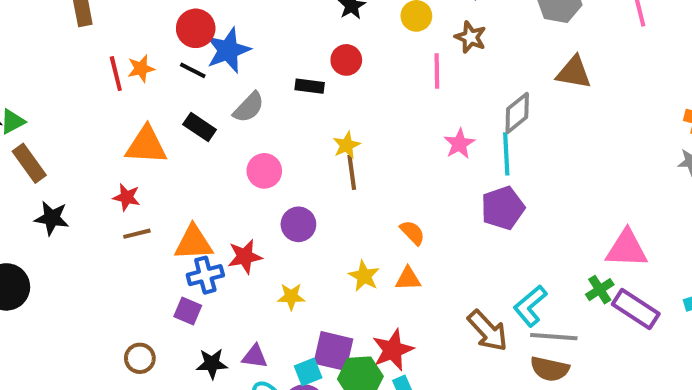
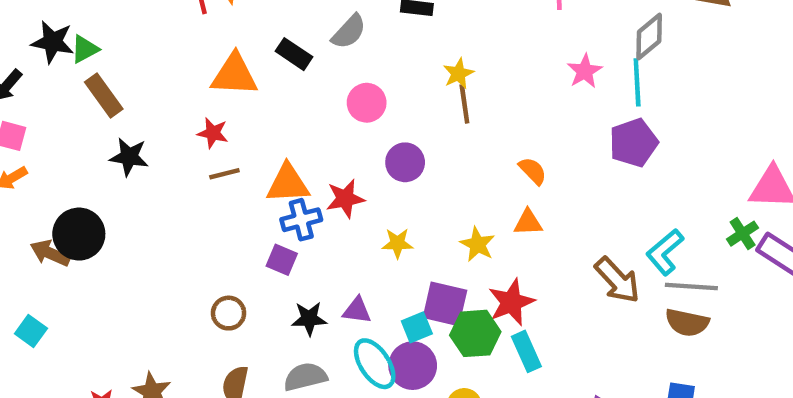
yellow star: (364, 276) -> (477, 244), moved

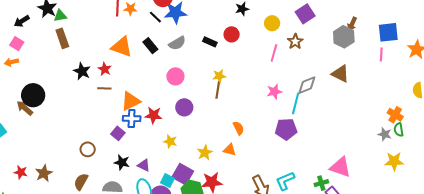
black star: (129, 157) -> (82, 71), moved
orange triangle: (288, 184) -> (131, 101), turned -40
brown arrow: (50, 253) -> (25, 108), moved
cyan square: (417, 327) -> (167, 181), turned 32

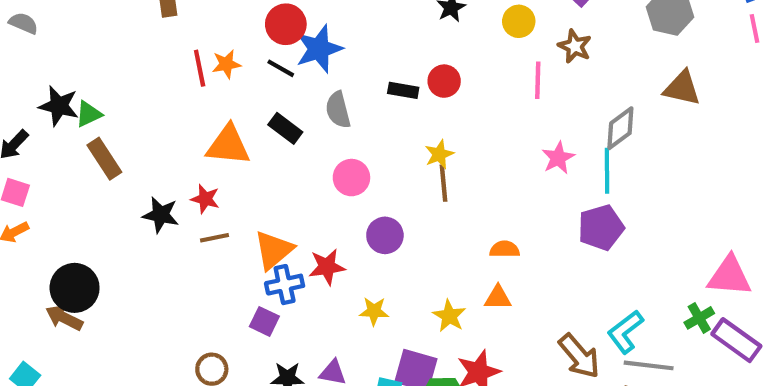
red circle: (232, 34) -> (444, 81), moved
gray semicircle: (177, 43) -> (338, 110), turned 120
orange semicircle: (239, 128) -> (505, 249), turned -48

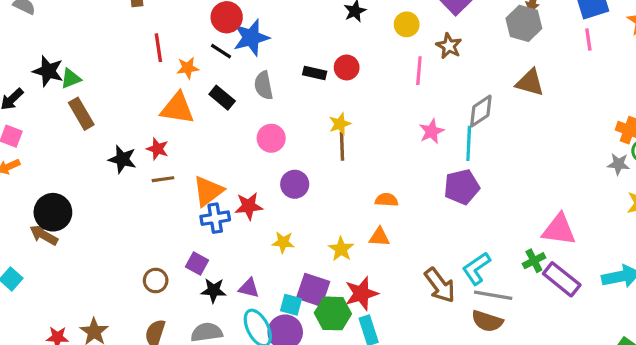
orange star: (226, 64) -> (188, 68), moved
purple square: (264, 321) -> (197, 264), moved

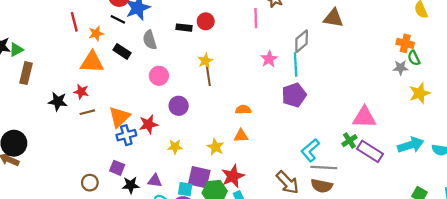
brown rectangle: (81, 114) -> (26, 73), turned 50
brown arrow: (440, 285) -> (288, 182), moved

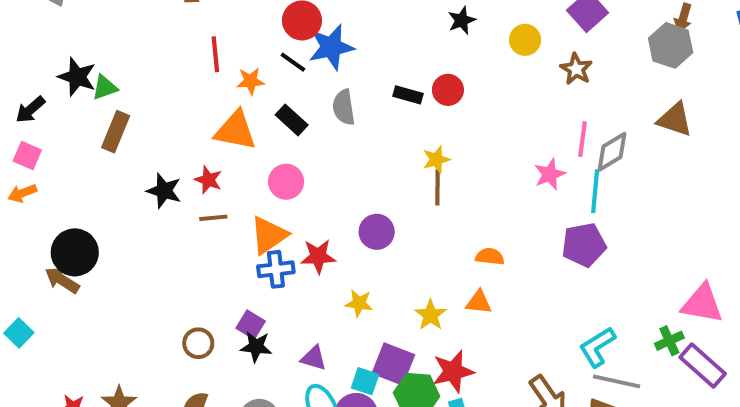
pink line: (256, 18) -> (582, 139), moved
pink circle: (159, 76) -> (286, 182), moved
black star: (131, 185) -> (256, 347), moved

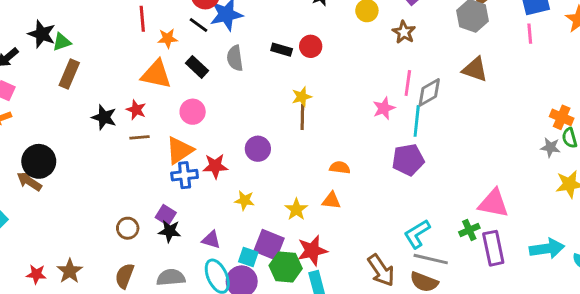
purple rectangle: (703, 366) -> (493, 248), turned 36

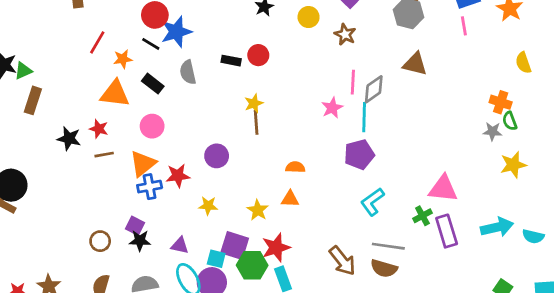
red line: (142, 19) -> (97, 42), turned 40
cyan L-shape: (417, 234) -> (372, 202), moved

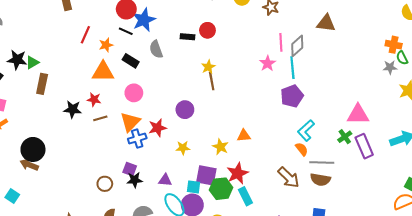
orange semicircle: (295, 167) -> (302, 149), moved, turned 56

